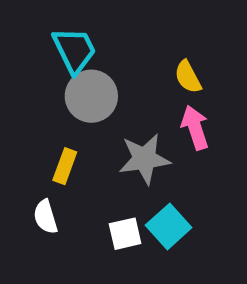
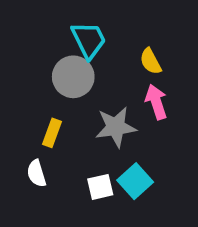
cyan trapezoid: (74, 50) -> (89, 40), moved

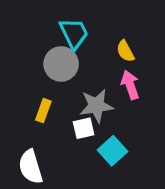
white semicircle: (37, 173) -> (31, 167), moved, size x1.5
white square: (100, 187) -> (84, 128), moved

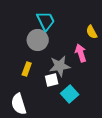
yellow semicircle: (125, 51) -> (92, 32), moved

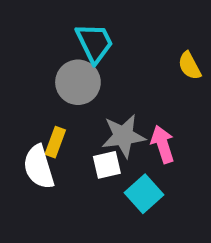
pink arrow: (81, 53) -> (163, 144), moved
white semicircle: (19, 104) -> (39, 167), moved

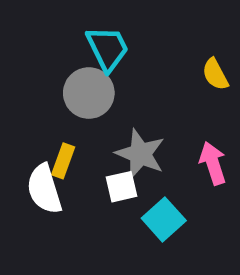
gray star: (123, 136) -> (140, 154), turned 30
pink arrow: (163, 144) -> (213, 163), moved

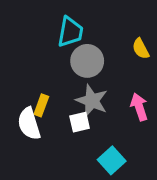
cyan trapezoid: (108, 49) -> (70, 32), turned 36
gray circle: (89, 93) -> (87, 61), moved
cyan square: (164, 219) -> (112, 160), moved

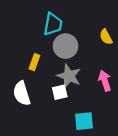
yellow rectangle: (41, 105) -> (34, 62), moved
cyan square: (112, 160) -> (84, 121), turned 36

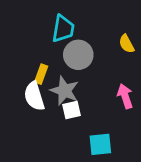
gray star: (69, 76) -> (65, 91), moved
white semicircle: (22, 93) -> (34, 96), moved

